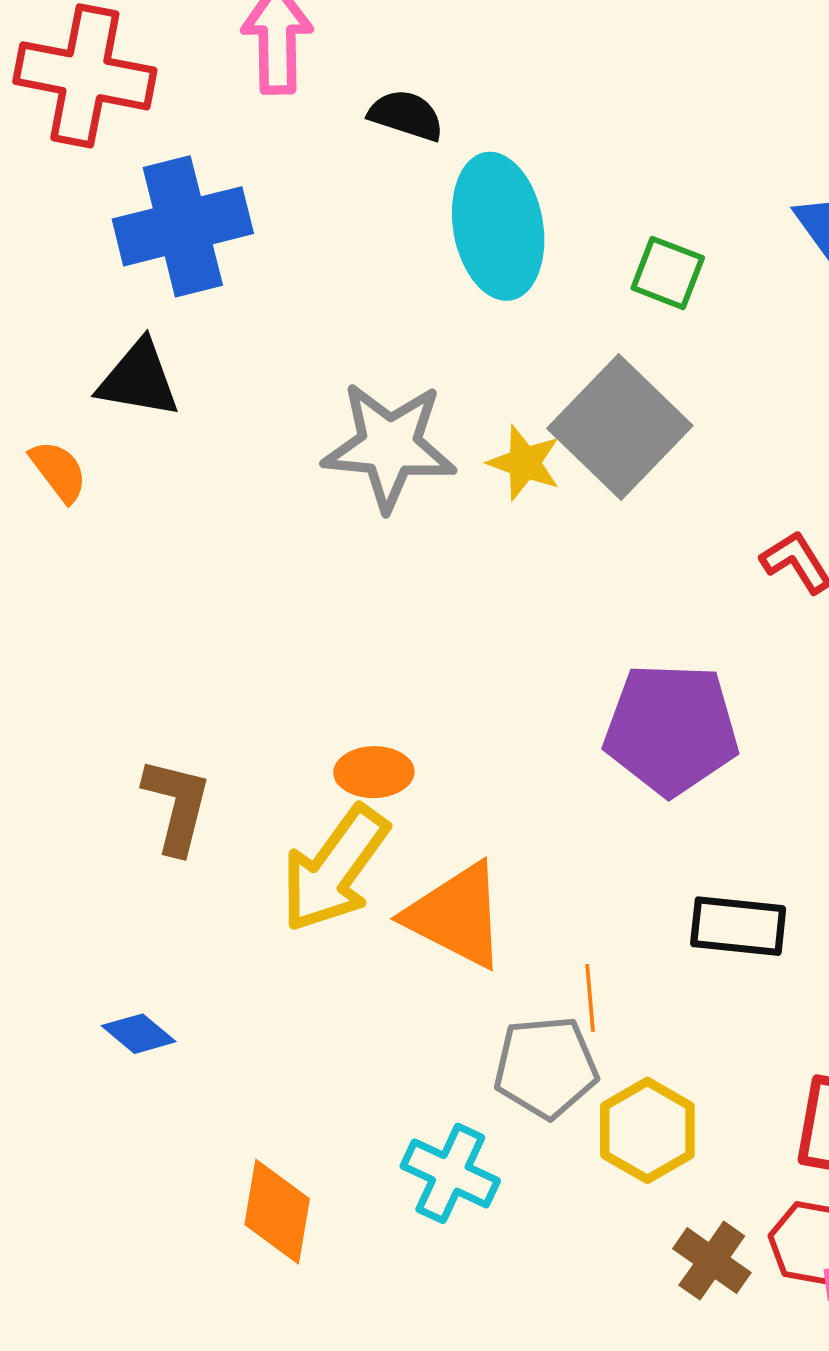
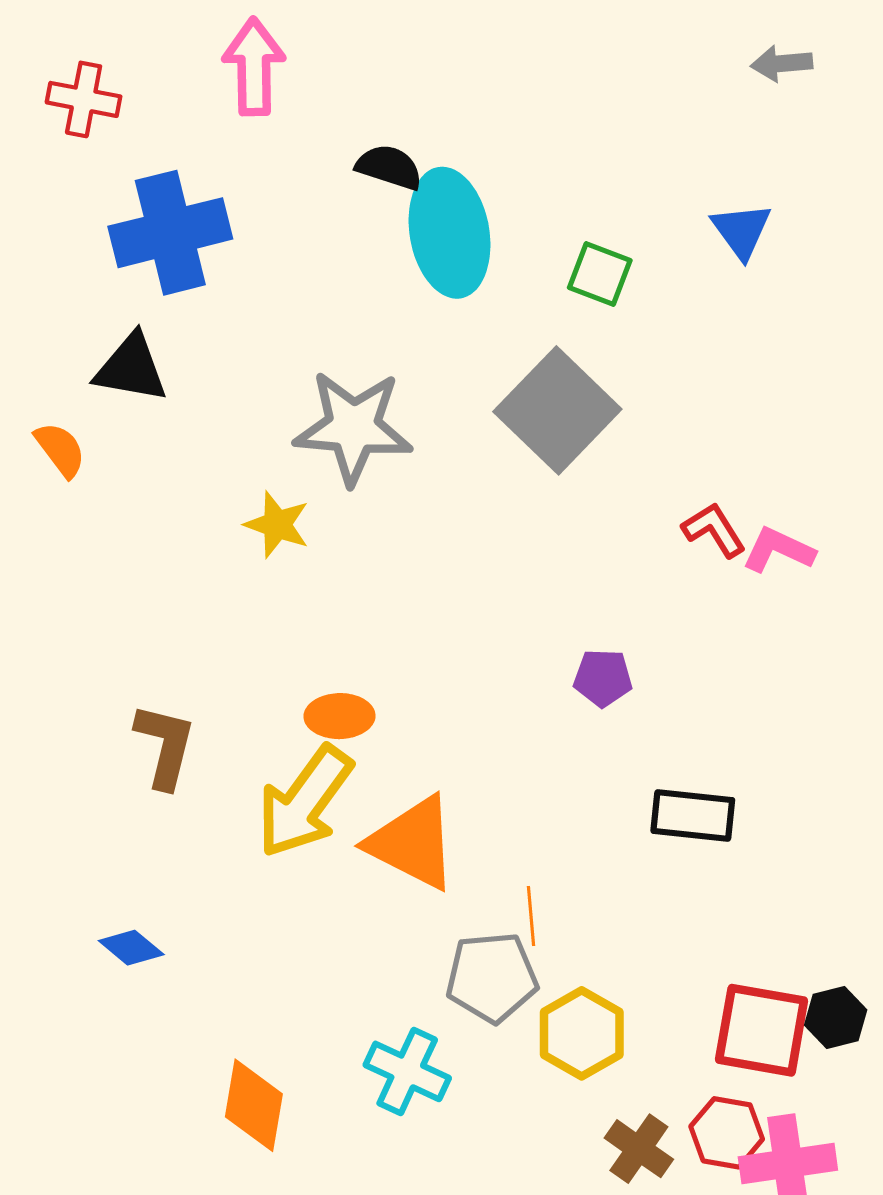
red cross: (85, 76) -> (84, 99), size x0.6
black semicircle: (406, 115) -> (389, 167), moved
yellow star: (524, 463) -> (277, 525), moved
purple pentagon: (671, 729) -> (603, 678), size x0.5
black rectangle: (738, 926) -> (693, 815), moved

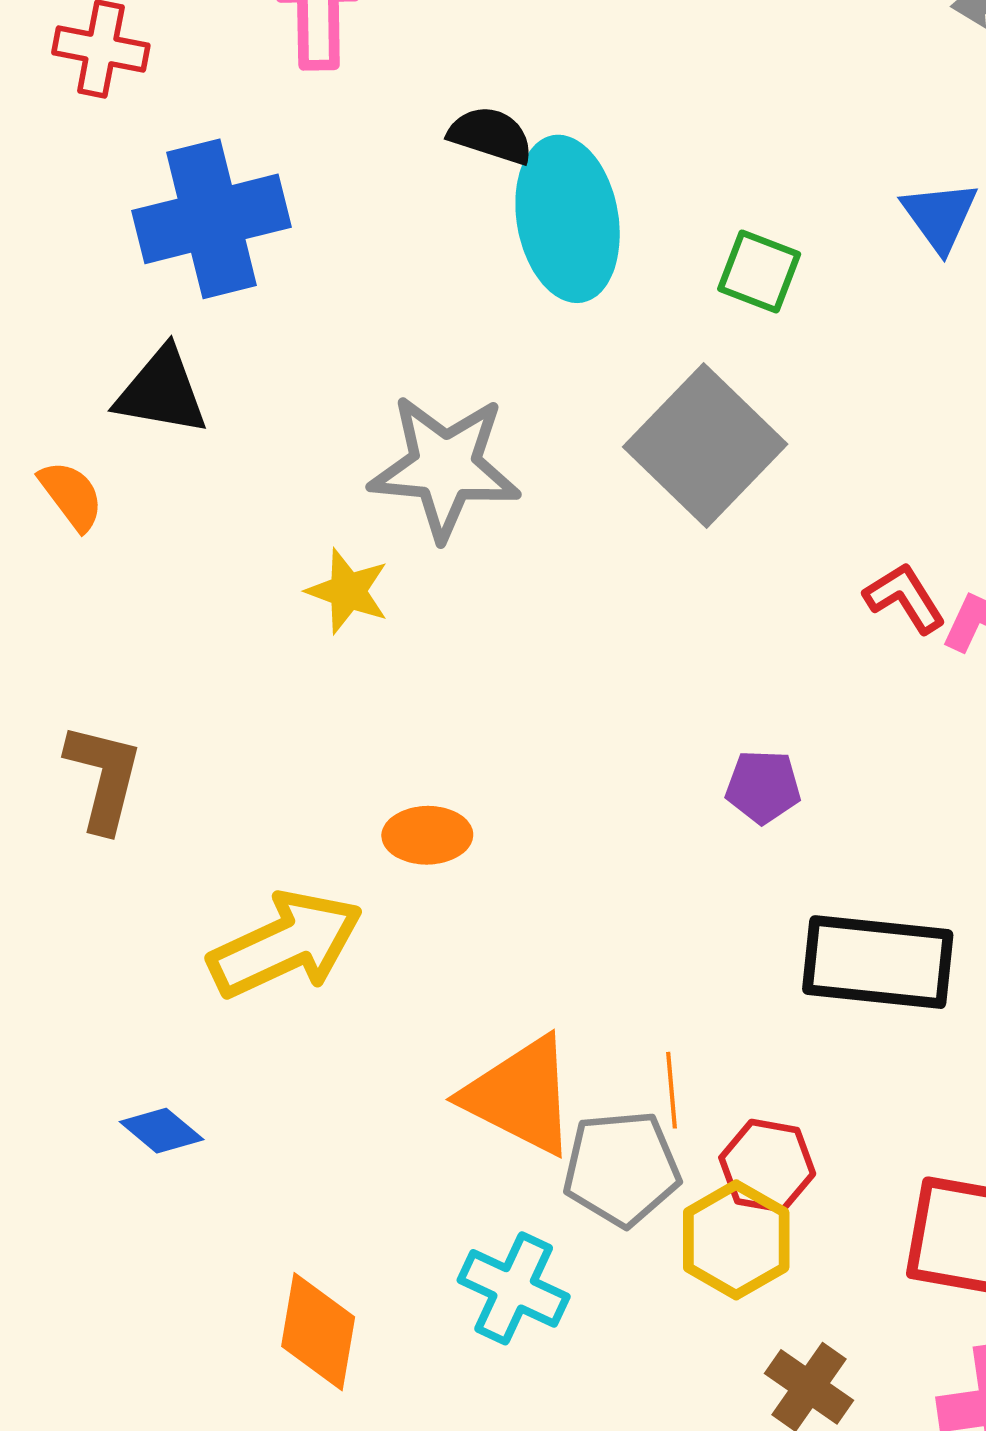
brown L-shape: (165, 746) -> (104, 777), moved
yellow arrow: (305, 802) -> (286, 944), moved, turned -151
black rectangle: (693, 815) -> (878, 962), size x1.4
orange triangle: (412, 843) -> (520, 1096), moved
red hexagon: (727, 1133) -> (767, 1166), moved

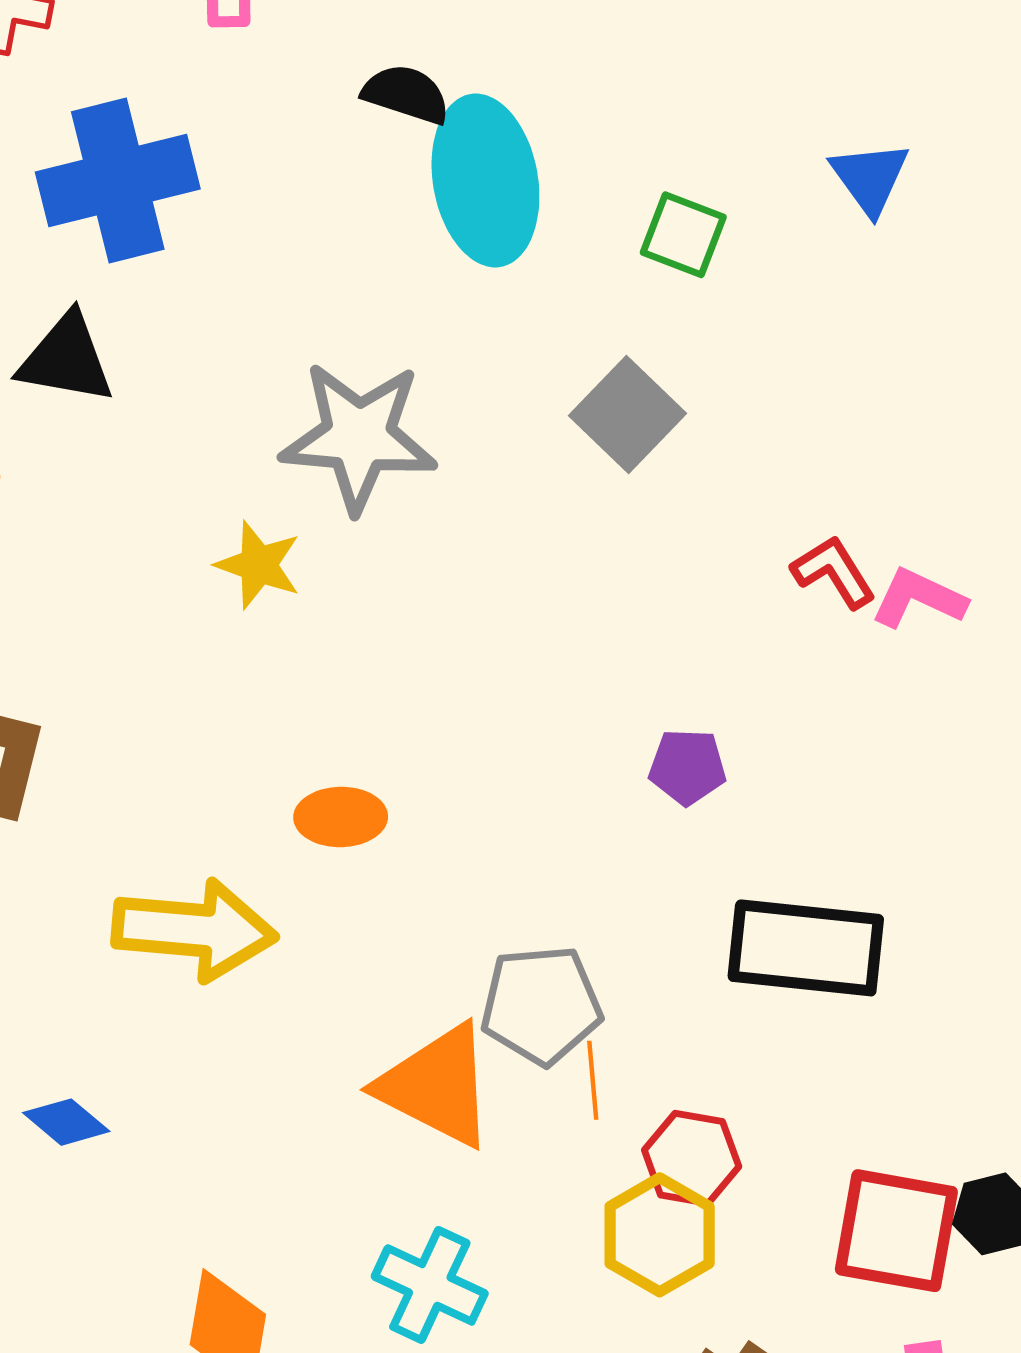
gray square: (705, 445) -> (628, 414), size x0.7
yellow arrow: (286, 944) -> (194, 930), turned 30
gray pentagon: (622, 1168) -> (541, 1005), moved

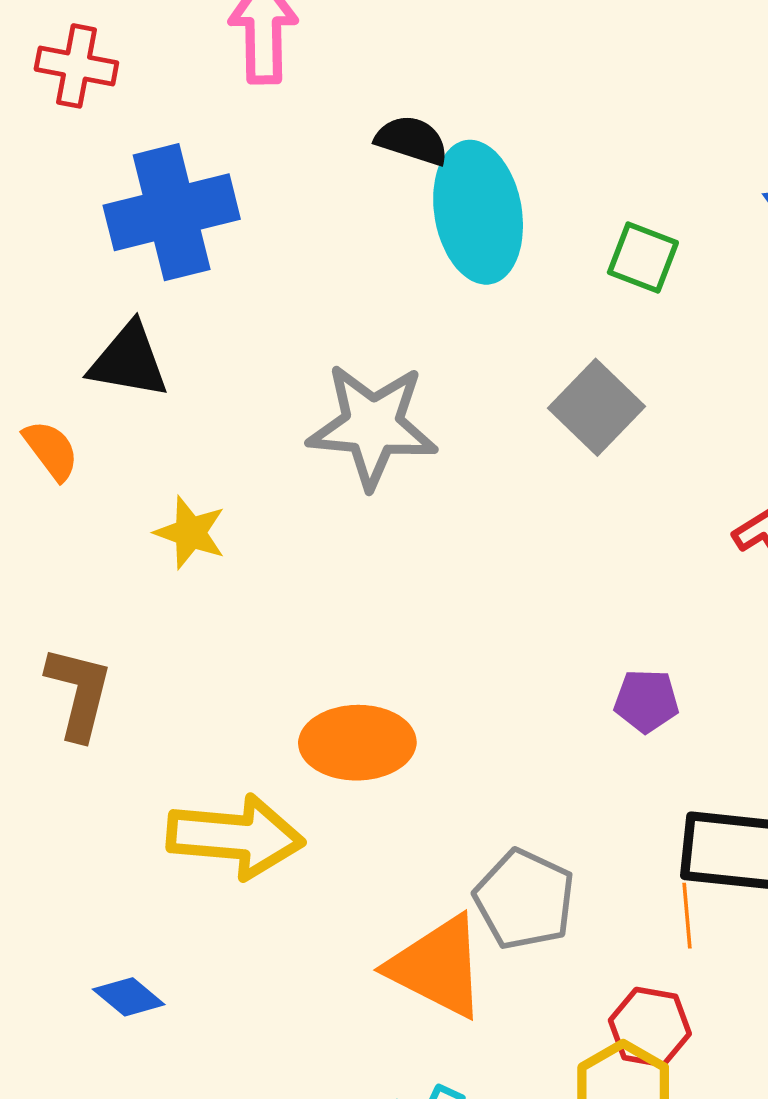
yellow star: (258, 565) -> (190, 533), moved
orange ellipse: (341, 817) -> (357, 743), size x1.5
gray pentagon: (541, 1005) -> (525, 899), turned 30
orange line: (593, 1080) -> (687, 916), moved

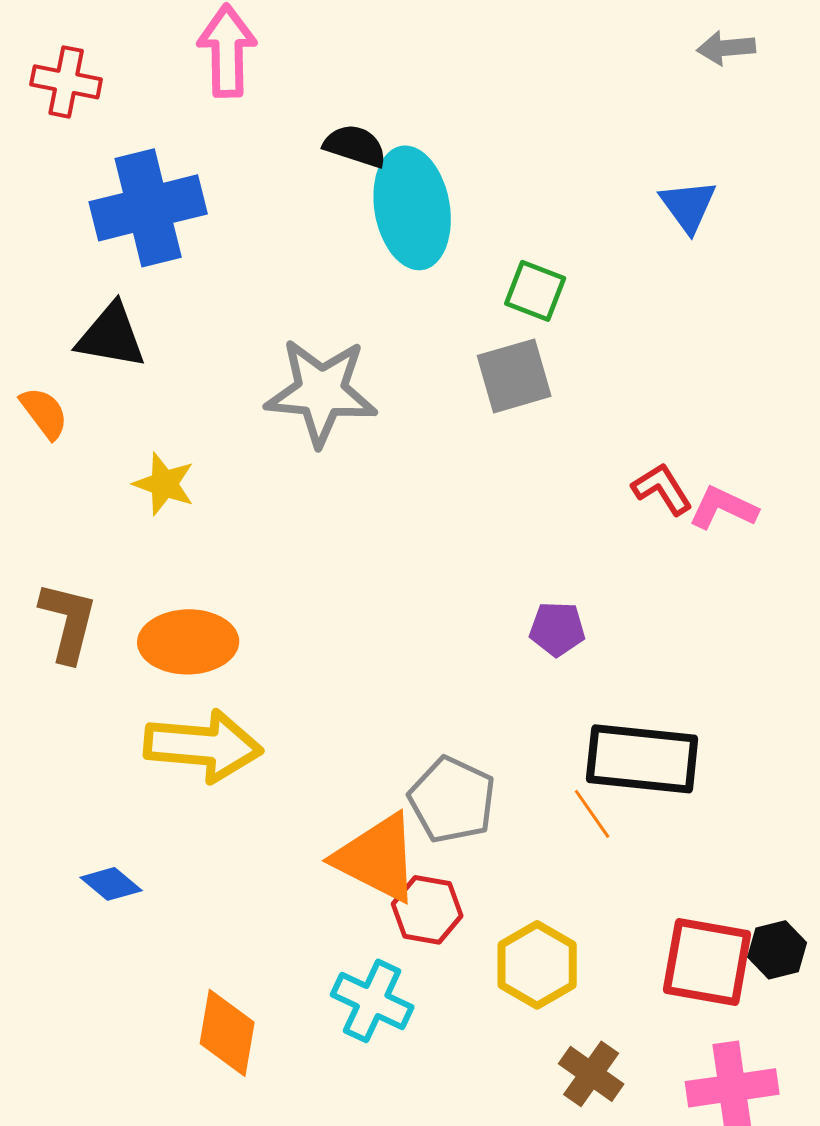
green square: (643, 257) -> (535, 291), moved
gray square: (596, 407) -> (514, 376), turned 30
orange ellipse: (357, 743) -> (188, 642), moved
orange line: (687, 916) -> (592, 814), turned -30
red hexagon: (650, 1027) -> (427, 910), moved

